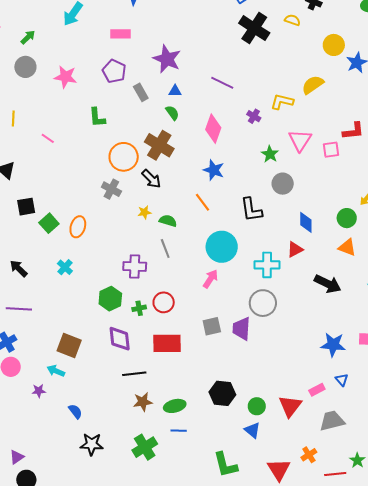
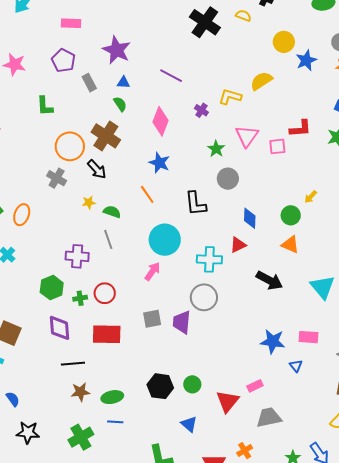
blue triangle: (342, 380) -> (296, 366), moved
green circle: (257, 406) -> (192, 384), moved

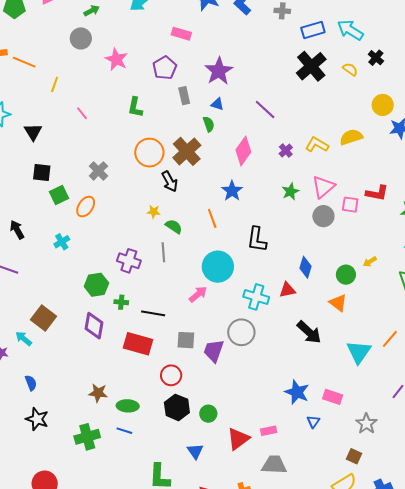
gray cross: (57, 178) -> (98, 171), moved
gray circle: (228, 179) -> (323, 216), moved
red circle: (105, 293) -> (171, 375), moved
black line: (73, 364) -> (153, 313), moved

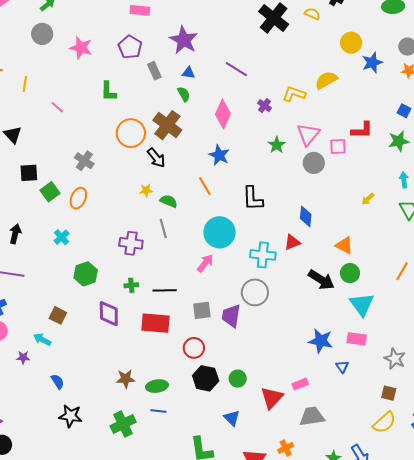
black arrow: (17, 230) -> (15, 234), turned 54
green circle: (346, 275) -> (350, 273), moved
green hexagon: (96, 285) -> (86, 274), moved
brown square: (44, 318) -> (58, 315), size x0.7
cyan triangle: (359, 352) -> (362, 304), moved

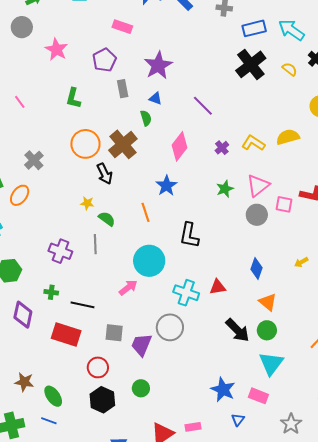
blue diamond: (306, 216) -> (256, 269), moved
green circle: (238, 379) -> (141, 388), moved
green ellipse: (157, 386) -> (53, 396), turned 50

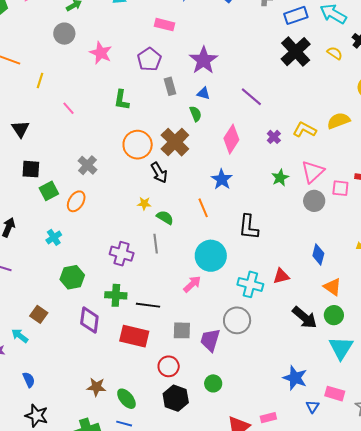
green cross: (51, 292) -> (116, 295), size x1.5
pink rectangle: (258, 396) -> (335, 394), moved

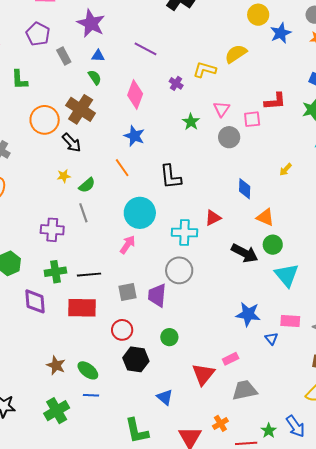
pink triangle: (313, 172) -> (222, 109), size x0.7
green semicircle: (165, 217) -> (87, 185), turned 120
brown star: (96, 387) -> (56, 365), turned 30

